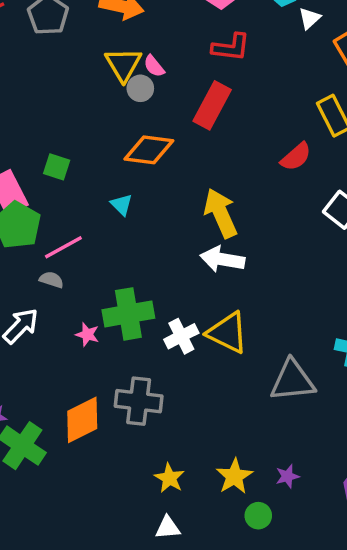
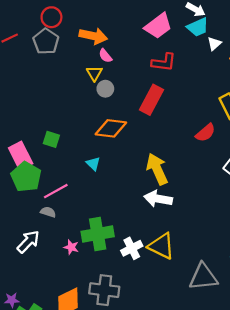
yellow triangle: (123, 64) -> (94, 73), size x0.7
pink semicircle: (154, 66) -> (105, 56), moved

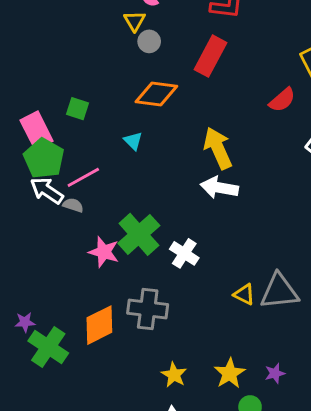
green cross: (98, 234) -> (139, 234), turned -32
white arrow: (28, 242) -> (47, 191), moved, turned -100
yellow triangle: (161, 246) -> (244, 294), moved, size x0.6
pink star: (71, 247) -> (104, 252), size x1.5
white cross: (132, 248) -> (184, 253), turned -30

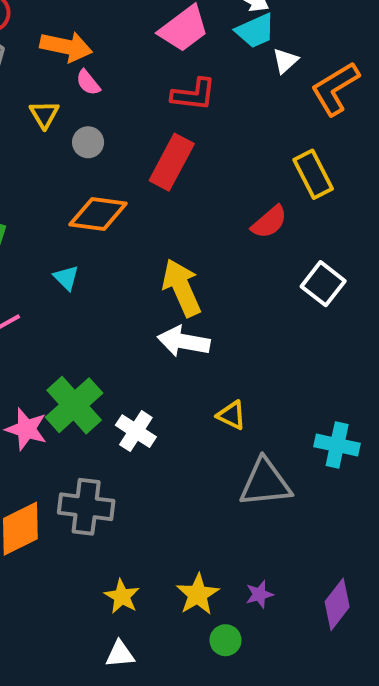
yellow triangle: (135, 21) -> (44, 114), moved
yellow triangle: (244, 294) -> (231, 415), moved

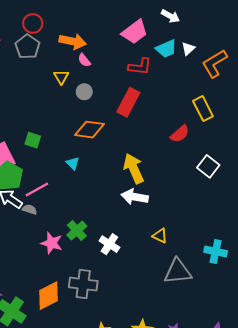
cyan trapezoid: (255, 31) -> (166, 49), moved
green cross: (74, 405) -> (77, 230), size x0.7

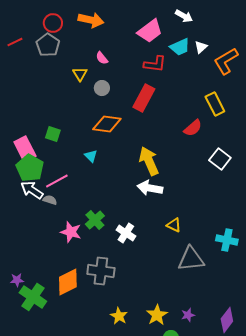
orange arrow: (73, 41) -> (91, 20), moved

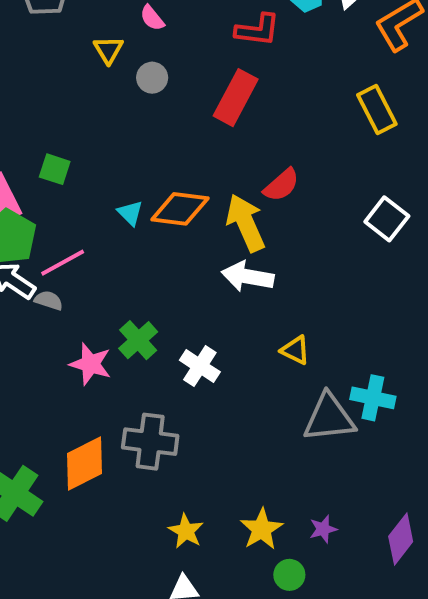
orange diamond: (107, 124) -> (180, 209), moved
red semicircle: (193, 128) -> (281, 185), moved
cyan cross: (227, 240) -> (373, 398), moved

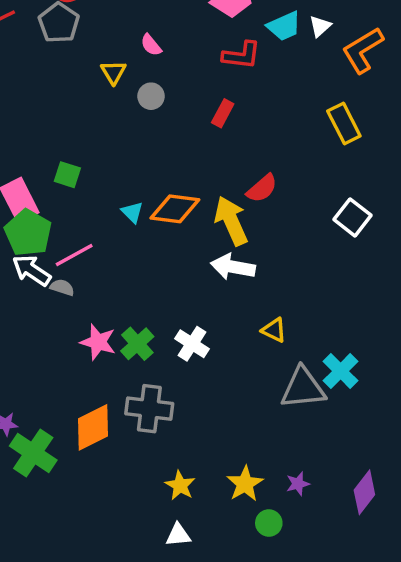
red rectangle: (236, 98) -> (223, 113), size x0.6
green cross: (138, 340) -> (137, 344), moved
cyan cross: (373, 398) -> (341, 371), turned 33

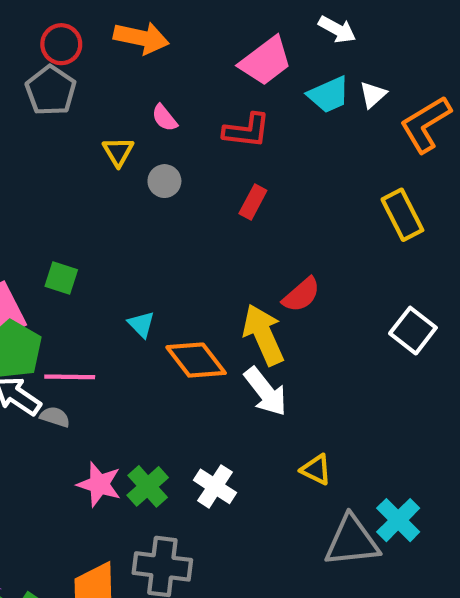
red L-shape: (241, 55) -> (247, 131), moved
orange diamond: (175, 209) -> (196, 360), moved, turned 45
pink line: (74, 255) -> (70, 377), turned 30
white arrow: (233, 267) -> (266, 392), turned -138

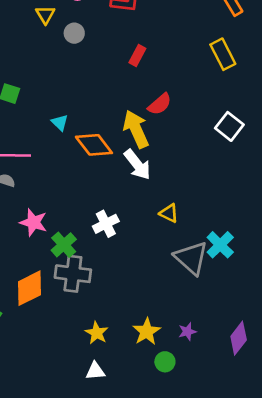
red rectangle: (253, 202) -> (137, 55), moved
green cross: (148, 486) -> (64, 245), moved
white cross: (215, 486) -> (106, 224), turned 30
gray triangle: (352, 541) -> (191, 258), turned 48

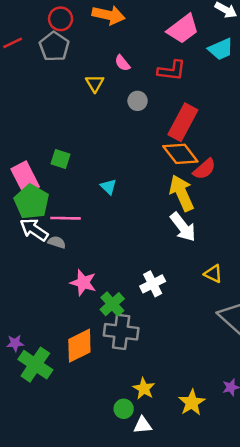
gray circle: (74, 33) -> (138, 101), moved
red rectangle: (137, 55) -> (183, 122), size x1.8
orange diamond: (94, 145) -> (180, 154), moved
yellow star: (147, 332) -> (192, 402), moved
green circle: (165, 362) -> (124, 409), moved

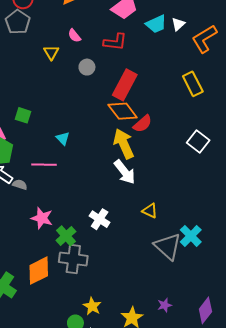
pink line: (66, 218) -> (44, 165), moved
white cross: (153, 284) -> (100, 219), turned -30

